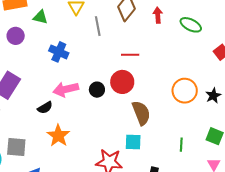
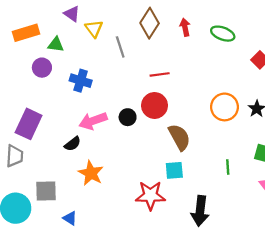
purple circle: (16, 36) -> (42, 68), moved

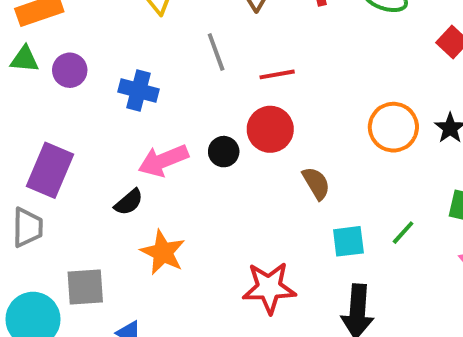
green triangle: (56, 45) -> (25, 59), moved
gray line: (120, 47) -> (216, 52), moved
brown semicircle: (179, 137) -> (316, 183), size x0.7
green line: (228, 167) -> (403, 233), turned 48
cyan square: (174, 170) -> (348, 241), moved

